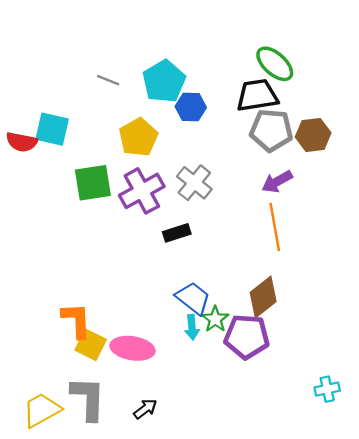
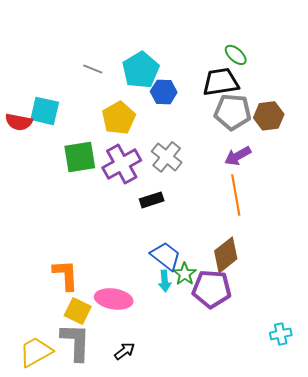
green ellipse: (275, 64) -> (236, 55), size x0.7
yellow square: (91, 345) -> (78, 311), moved

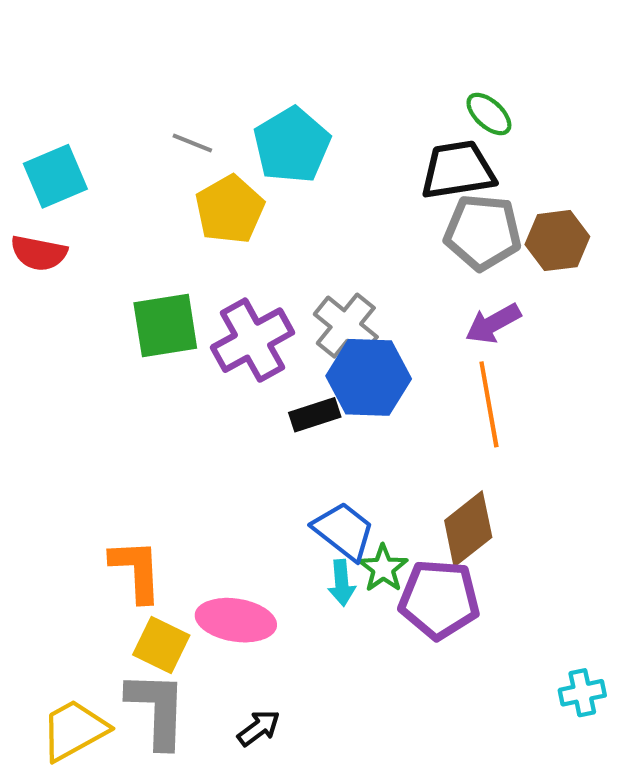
blue hexagon: (164, 92) -> (369, 377), moved, size x1.5
cyan square: (45, 111) -> (55, 176), moved, turned -36
yellow pentagon: (119, 118) -> (230, 209), moved

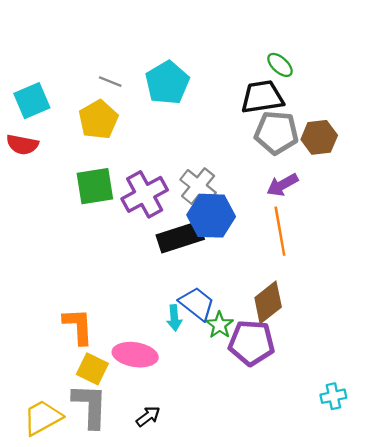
yellow pentagon: (230, 209) -> (98, 120), moved
black rectangle: (315, 415) -> (180, 237), size x1.6
cyan arrow: (342, 583) -> (174, 318), moved

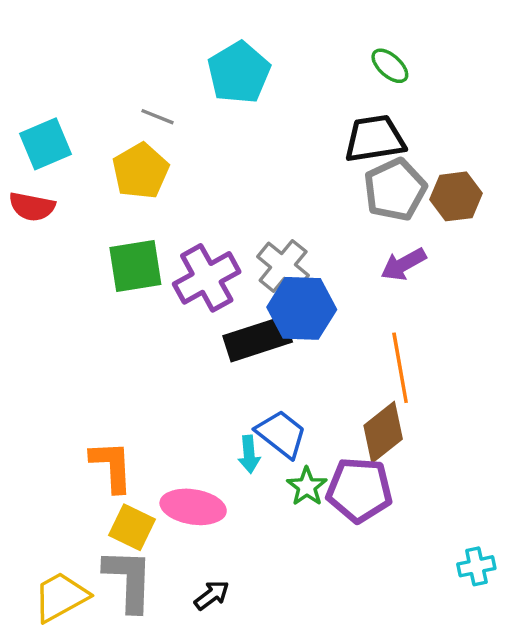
green ellipse: (280, 65) -> (390, 66), moved
cyan pentagon: (167, 83) -> (239, 73), moved
gray pentagon: (276, 133) -> (395, 190), turned -30
orange line: (280, 231) -> (400, 368), moved
green star: (219, 325) -> (307, 487), moved

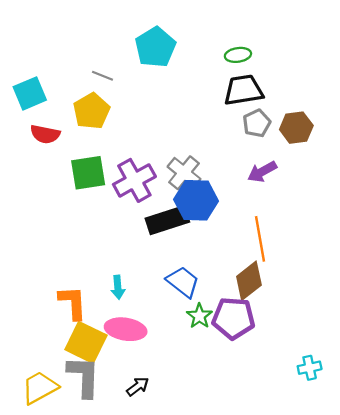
green ellipse: (390, 66) -> (238, 55), moved, turned -50
gray pentagon: (395, 190) -> (257, 123), size x0.7
red semicircle: (32, 207) -> (45, 134), moved
cyan arrow: (249, 454) -> (118, 287), moved
yellow square: (132, 527) -> (86, 342), size x1.4

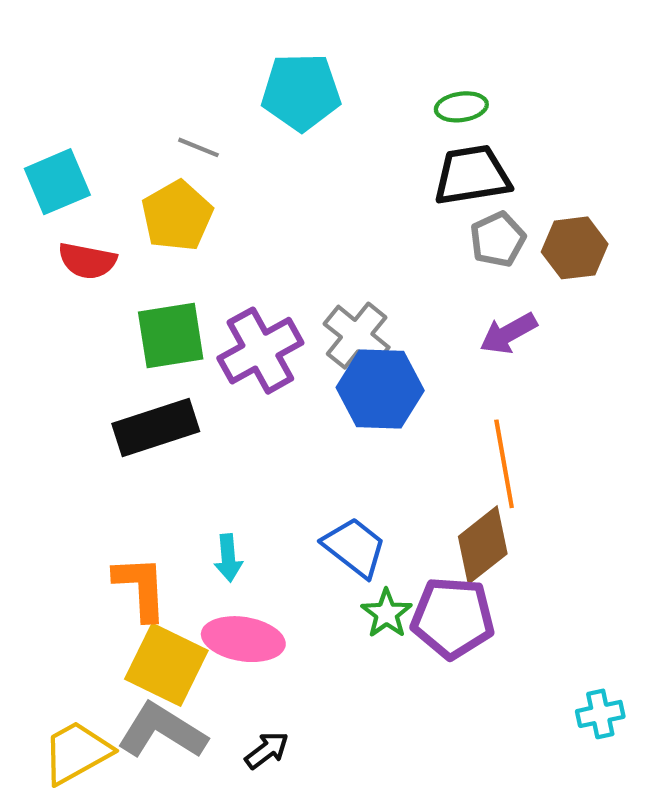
cyan pentagon: (155, 47) -> (301, 92), turned 30
black rectangle: (167, 220) -> (156, 427), moved
gray L-shape: (84, 377) -> (162, 731), turned -60

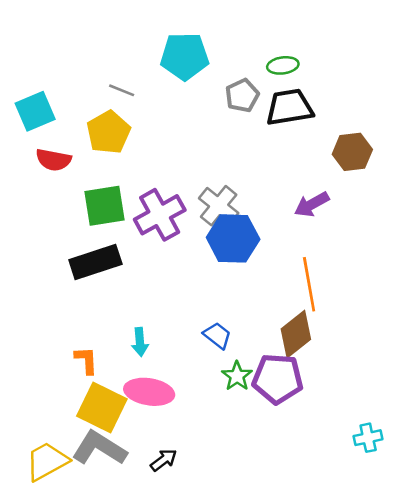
gray pentagon: (498, 239) -> (242, 96), moved
blue trapezoid: (354, 547) -> (217, 335), size x0.7
orange L-shape: (141, 588) -> (86, 360), size x0.7

